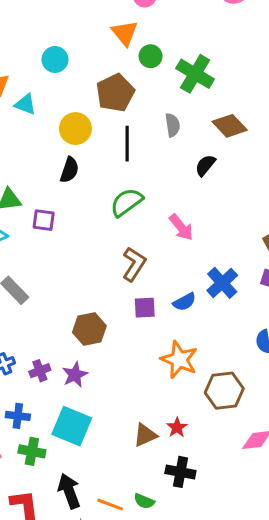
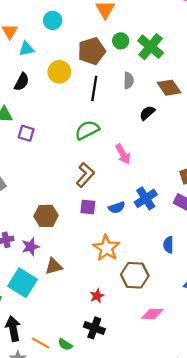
green circle: (151, 56) -> (121, 41), moved
cyan triangle: (25, 104) -> (26, 49), turned -42
black semicircle: (69, 170) -> (22, 82), moved
brown triangle: (145, 435) -> (54, 266), moved

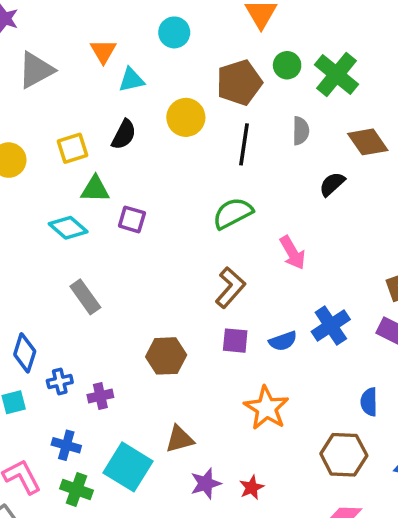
purple star: (31, 247) -> (206, 484), moved
brown hexagon: (135, 275) -> (344, 455), moved

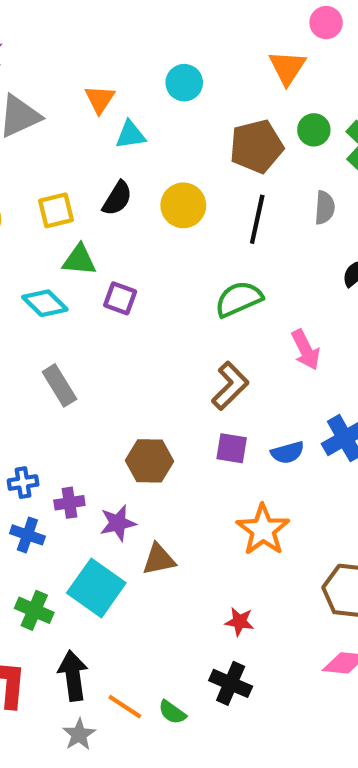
yellow circle: (186, 117) -> (183, 205), moved
blue cross: (66, 445) -> (27, 535), moved
purple star: (206, 484) -> (118, 523), moved
red star: (252, 487) -> (239, 622), turned 30

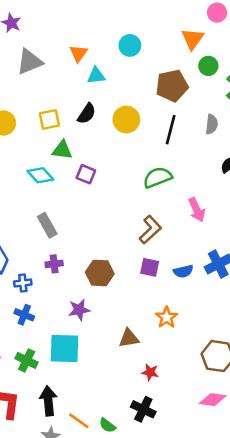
green circle: (314, 130) -> (208, 66), moved
purple cross: (69, 503) -> (54, 264), moved
orange star: (263, 530) -> (167, 317), size x0.7
brown triangle: (159, 559) -> (129, 338), moved
cyan square: (96, 588) -> (65, 348), turned -36

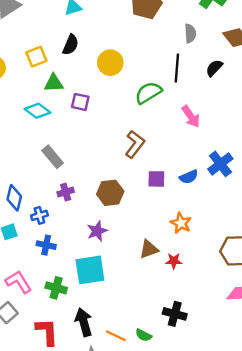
yellow circle: (126, 120) -> (110, 63), moved
black line: (171, 130) -> (177, 68), moved
brown L-shape: (150, 230) -> (135, 144), moved
red star: (150, 372) -> (174, 261), moved

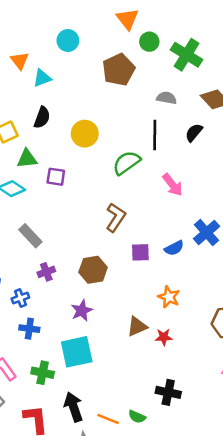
gray semicircle: (190, 33) -> (167, 98), turned -72

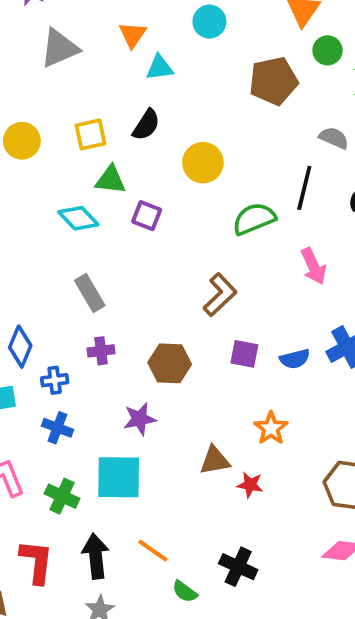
orange line: (108, 419) -> (153, 551), moved

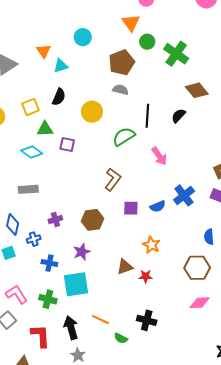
gray semicircle: (334, 138) -> (121, 90), moved
gray rectangle: (90, 293) -> (28, 189), moved, turned -54
blue cross: (57, 428) -> (49, 263), moved

